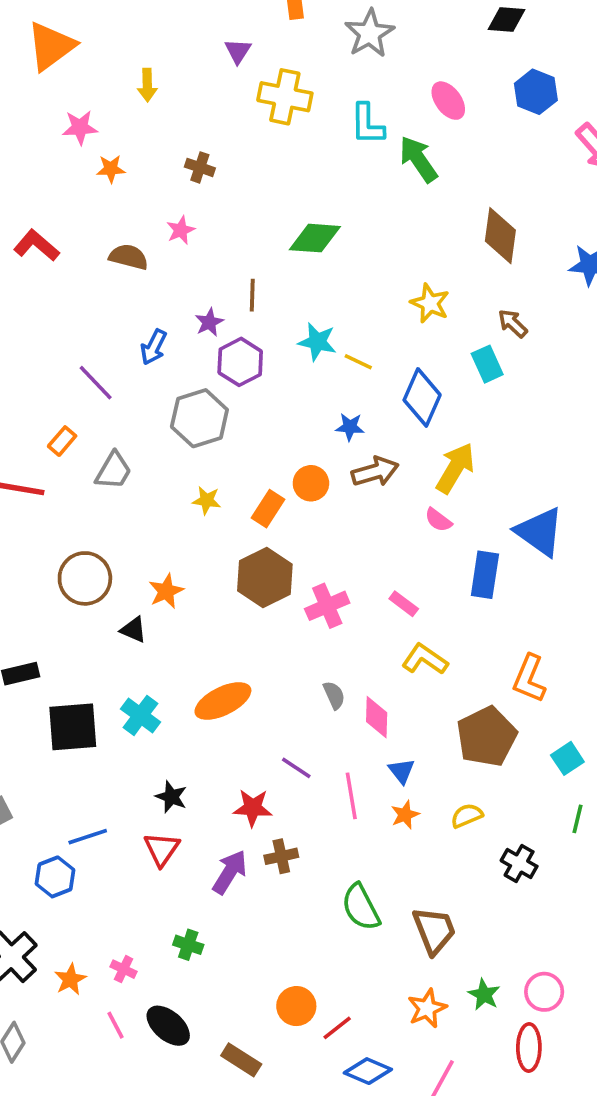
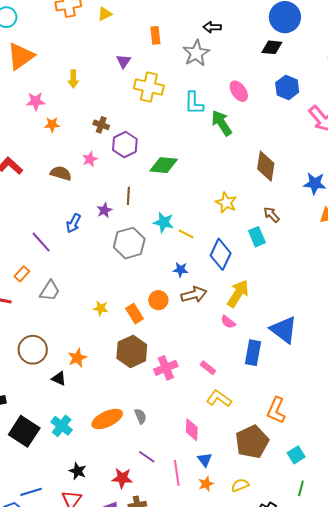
purple hexagon: (240, 362) -> (125, 145), moved
gray hexagon: (199, 418) -> (129, 243), moved
orange rectangle: (268, 509) -> (134, 314), turned -66
gray semicircle: (334, 695) -> (140, 416), moved
black square: (73, 727) -> (24, 431), turned 36

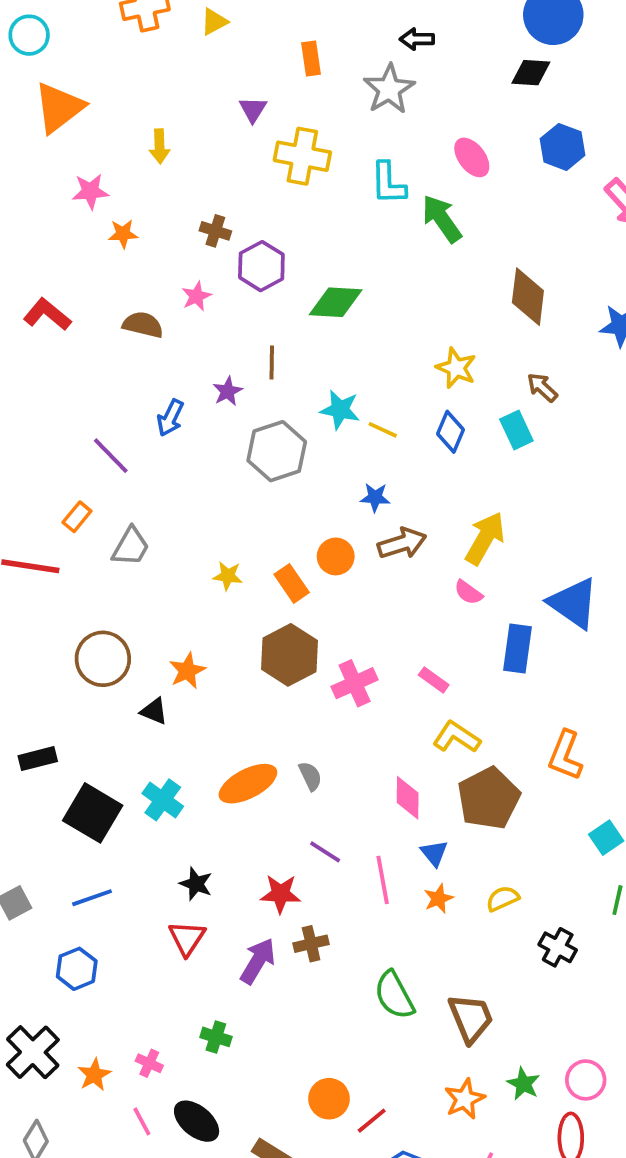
blue diamond: (221, 254) -> (451, 432), moved, size x0.7
brown pentagon: (252, 442) -> (489, 798), moved
blue line: (31, 492) -> (92, 898), moved

